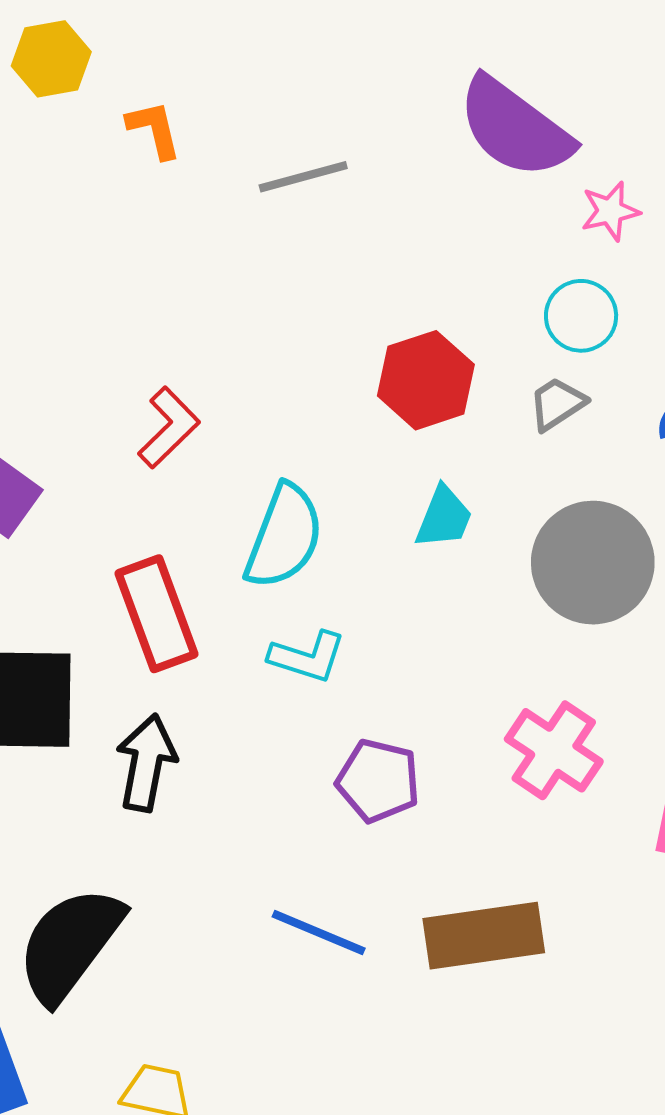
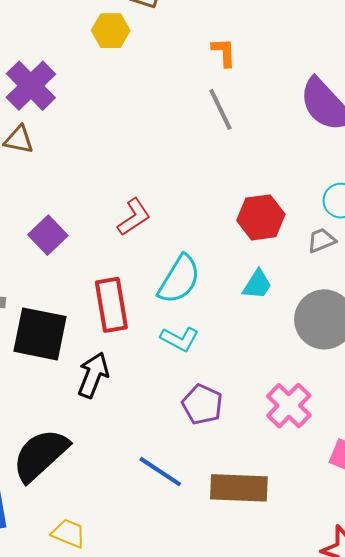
orange L-shape: (154, 129) -> (224, 52), moved
gray line: (303, 177) -> (220, 109), turned 69

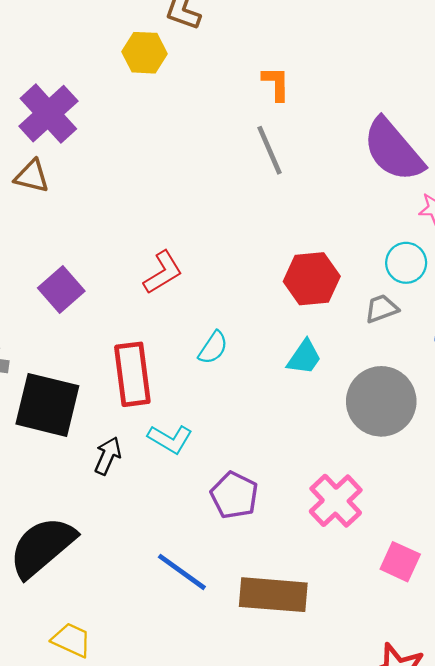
cyan semicircle: (179, 279) -> (213, 348), size x0.6
cyan L-shape: (180, 339) -> (170, 439), moved
black arrow: (93, 375) -> (108, 456), size x0.7

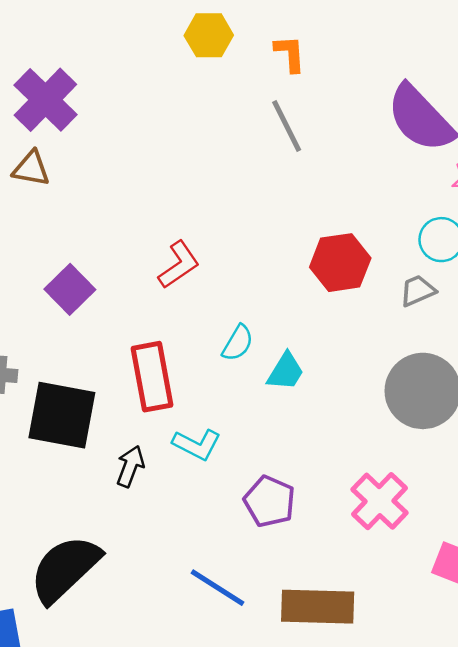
yellow hexagon: (145, 53) -> (209, 35), moved
cyan trapezoid: (304, 357) -> (286, 371), moved

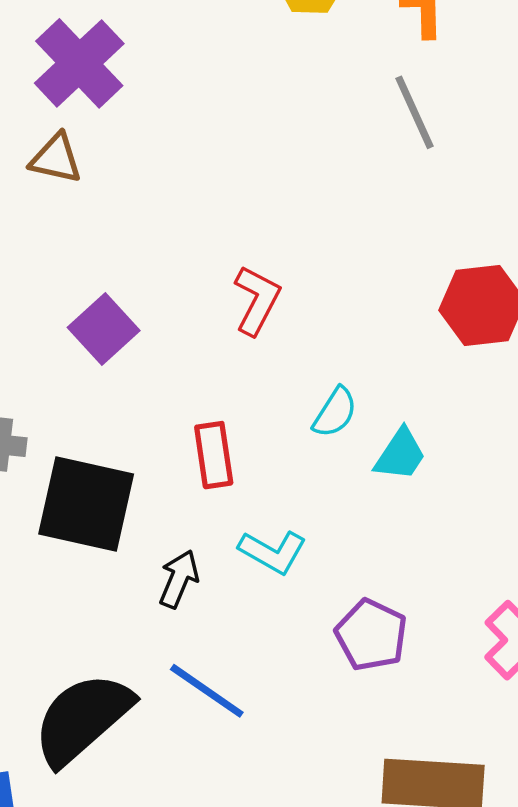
red L-shape: (179, 265) -> (257, 300), turned -30
red rectangle: (152, 377) -> (214, 455), size x0.7
blue line: (217, 588) -> (207, 691), moved

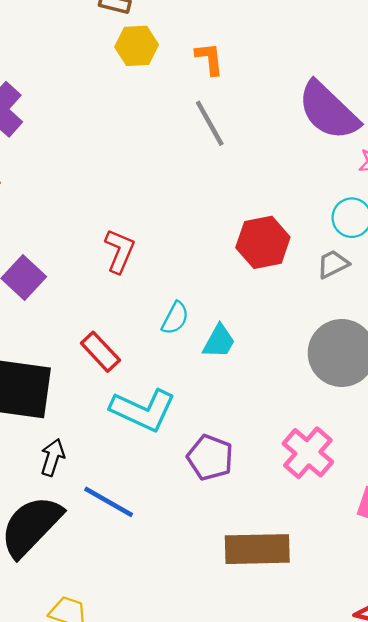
red rectangle: (214, 455) -> (100, 352), turned -30
cyan L-shape: (273, 552) -> (143, 410), size x1.5
black arrow: (179, 579) -> (53, 457), moved

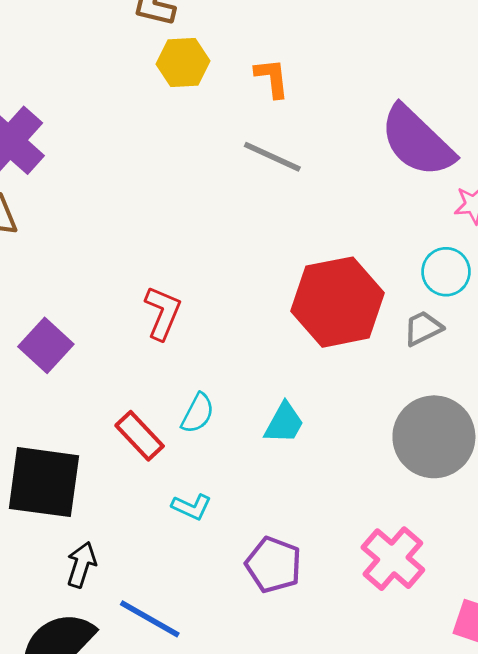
gray line: (210, 123) -> (272, 157), turned -36
red hexagon: (263, 242) -> (338, 302), size x1.4
cyan semicircle: (175, 318) -> (198, 413), moved
cyan L-shape: (143, 410) -> (192, 507), size x0.5

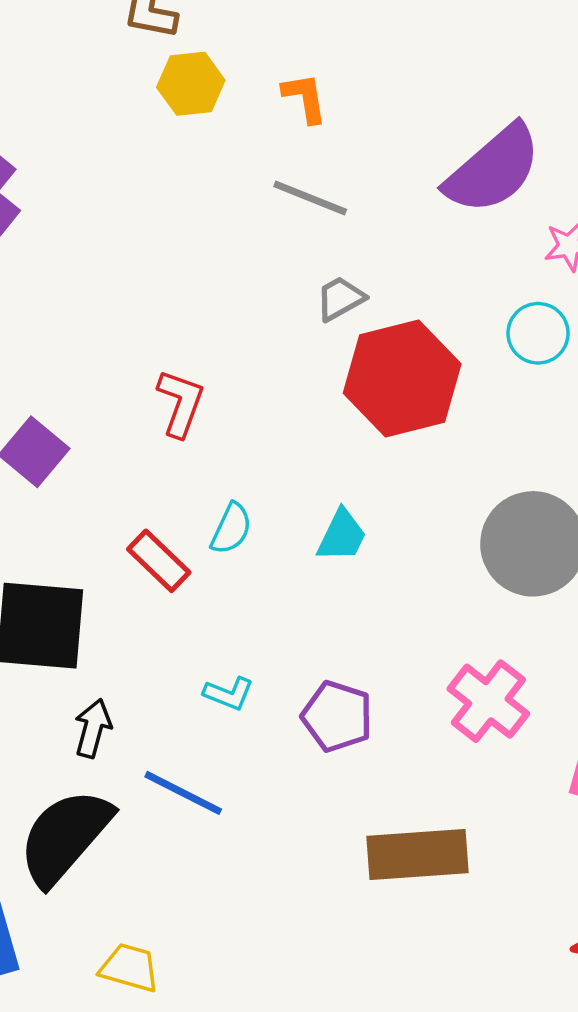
purple semicircle: (417, 141) -> (493, 169), turned -82
gray trapezoid: (423, 328) -> (340, 299), moved
cyan L-shape: (192, 507) -> (229, 694), moved

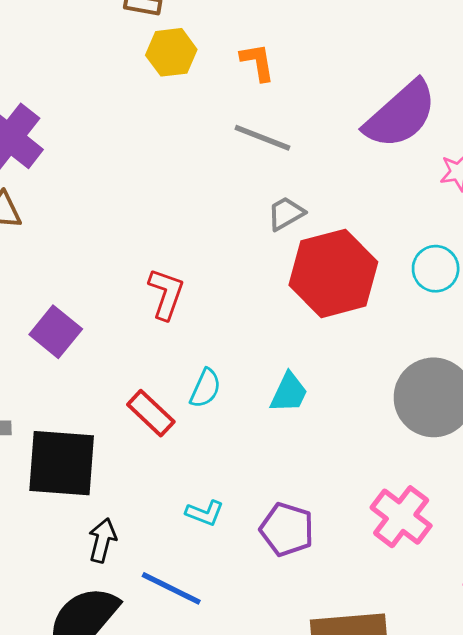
cyan circle: (538, 333) -> (436, 269), moved

